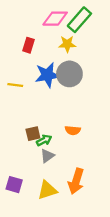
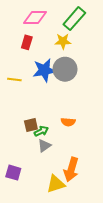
pink diamond: (55, 19) -> (35, 18), moved
yellow triangle: (47, 190) -> (56, 184), moved

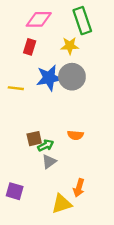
green rectangle: (74, 19) -> (82, 21), turned -60
orange arrow: (71, 169) -> (79, 188), size x0.7

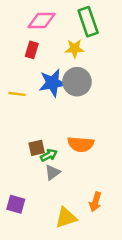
orange semicircle: (75, 135) -> (81, 144), size x1.5
orange arrow: (79, 188) -> (95, 202), moved

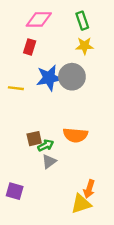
green rectangle: (88, 22) -> (82, 21), size x0.7
yellow star: (75, 49) -> (85, 46), moved
yellow triangle: (66, 218) -> (81, 204), moved

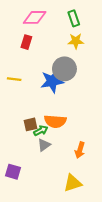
blue star: (49, 78) -> (52, 81), moved
orange semicircle: (75, 135) -> (55, 121), moved
orange arrow: (89, 189) -> (80, 150), moved

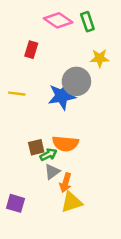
pink diamond: (35, 17) -> (58, 20), moved, turned 35
yellow star: (76, 41) -> (100, 58), moved
orange arrow: (80, 150) -> (65, 183), moved
yellow triangle: (73, 183) -> (72, 202), moved

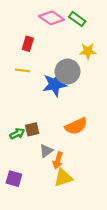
green rectangle: (87, 22) -> (77, 19), turned -35
yellow line: (17, 94) -> (23, 70), moved
orange semicircle: (65, 144) -> (76, 126), moved, turned -30
green arrow: (48, 155) -> (17, 134), moved

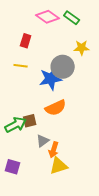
orange semicircle: (76, 126) -> (56, 108), moved
green arrow: (17, 134) -> (16, 125), size x1.5

